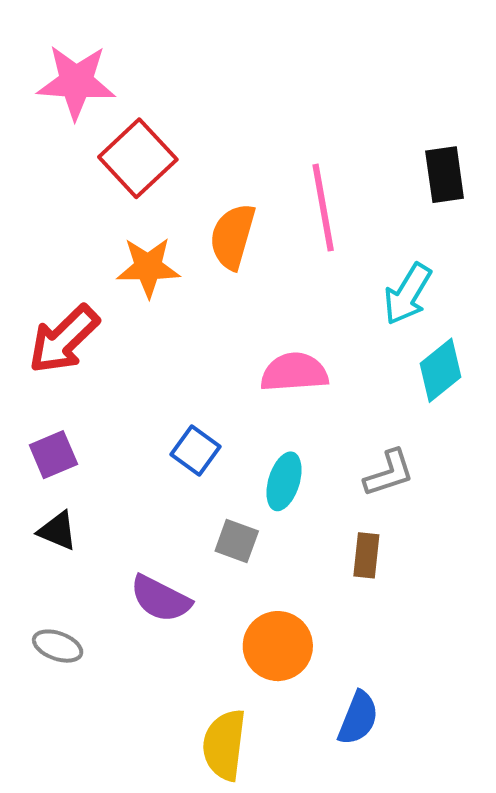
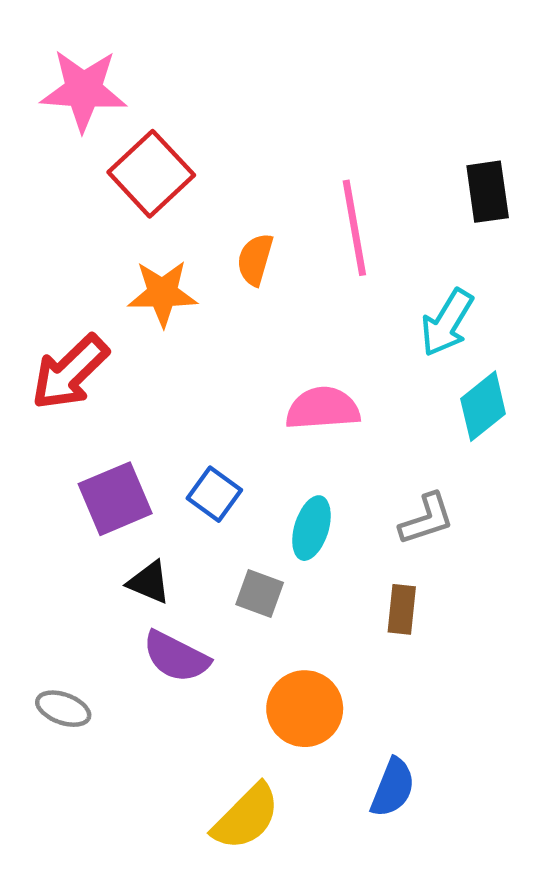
orange semicircle: (233, 236) -> (255, 259), size x0.7
purple square: (53, 455) -> (115, 499), moved, size x1.4
black triangle: (58, 531) -> (149, 582), moved
yellow semicircle: (224, 745) -> (246, 817), turned -142

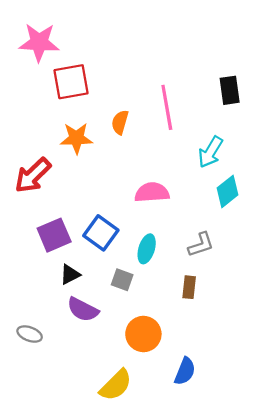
red square: (151, 174) -> (71, 82), turned 33
blue square: (214, 494) -> (101, 233), size x1.4
black triangle: (149, 582) -> (70, 274), turned -50

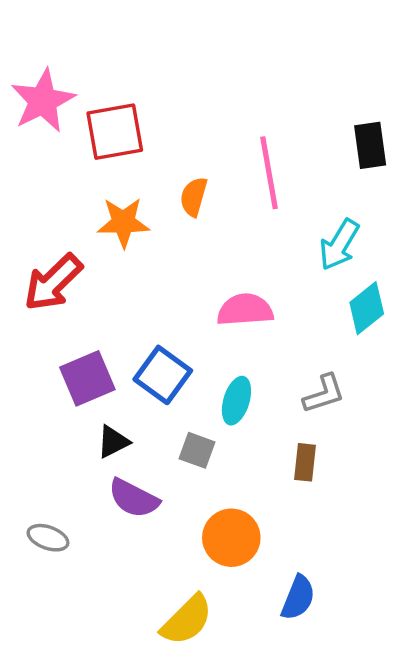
pink star: (39, 42) -> (43, 101), moved, turned -30

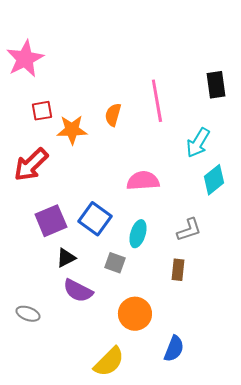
red square: (115, 132) -> (42, 111), moved, size x0.6

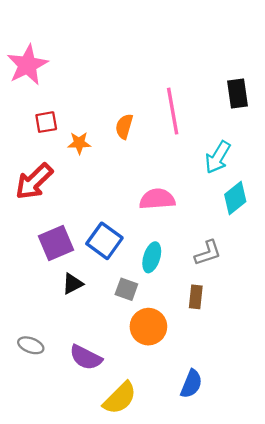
orange star: (72, 130) -> (79, 143), size x0.7
purple semicircle: (78, 291) -> (86, 357), moved
orange circle: (135, 314) -> (148, 327), moved

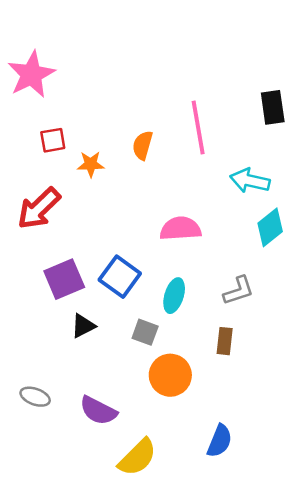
cyan arrow: (218, 157) -> (250, 181), turned 72

